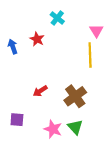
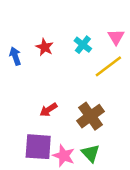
cyan cross: (57, 18) -> (83, 45), moved
yellow line: (90, 55) -> (108, 66), turned 55
purple square: (17, 120) -> (38, 147), moved, size x1.6

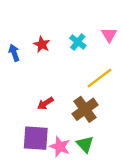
yellow line: (108, 66) -> (99, 78), moved

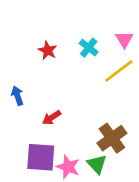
blue arrow: (14, 53) -> (17, 96), moved
yellow line: (99, 78) -> (119, 71), moved
brown cross: (85, 109) -> (112, 138), moved

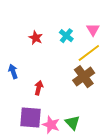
red arrow: (52, 118) -> (39, 88), turned 136
brown cross: (112, 138) -> (84, 77), moved

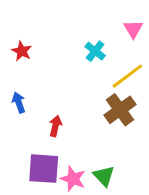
pink triangle: (93, 30) -> (133, 29), moved
red star: (36, 38) -> (22, 51), moved

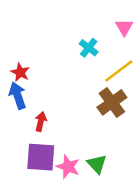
red star: (22, 51) -> (20, 72), moved
blue arrow: (19, 102) -> (18, 96), size x1.4
red arrow: (55, 126) -> (41, 122), moved

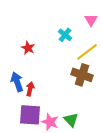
red star: (20, 72) -> (28, 48), moved
blue arrow: (18, 96) -> (17, 82), moved
brown cross: (112, 102) -> (82, 75), turned -35

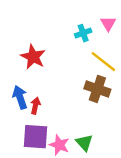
cyan cross: (65, 35) -> (83, 33), moved, turned 32
red star: (28, 48) -> (33, 57), size x1.5
yellow line: (87, 52) -> (103, 62), turned 75

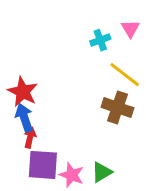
red star: (33, 57) -> (23, 92), moved
red arrow: (35, 106) -> (30, 138), moved
green triangle: (84, 143) -> (102, 172), turned 42

